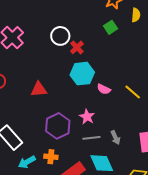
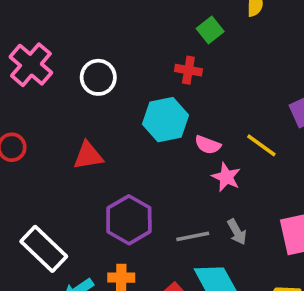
white circle: (60, 36) -> (98, 77), moved
red cross: (77, 47) -> (188, 70), moved, turned -32
pink star: (87, 117) -> (226, 177), moved

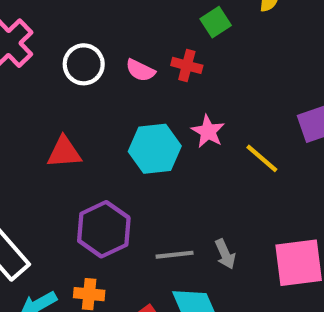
cyan hexagon: (166, 120) -> (155, 149), moved
pink semicircle: (208, 145) -> (140, 70), moved
pink star: (226, 177) -> (208, 131), moved

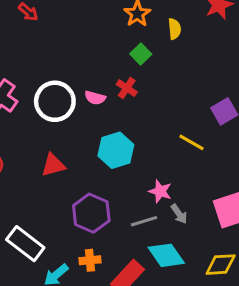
white circle: (84, 64) -> (55, 101), size x1.4
red cross: (187, 65) -> (127, 88), turned 30
pink star: (208, 131) -> (160, 191), moved

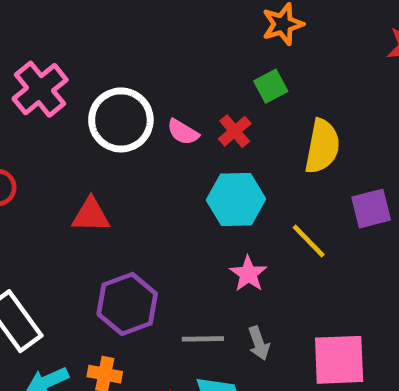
yellow semicircle: (174, 29) -> (322, 146), moved, size x1.6
cyan hexagon: (116, 150) -> (236, 199), moved
pink star: (160, 191) -> (248, 274), moved

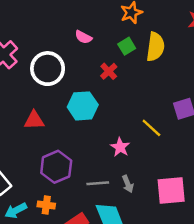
pink semicircle: (183, 132) -> (83, 37), moved
yellow semicircle: (322, 146) -> (155, 47), moved
cyan hexagon: (236, 199) -> (83, 106), moved

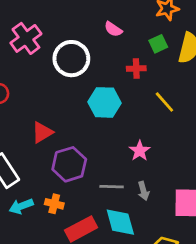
red cross: (109, 71) -> (136, 69), turned 35
red triangle: (34, 120) -> (42, 132), moved, turned -35
yellow line: (151, 128) -> (164, 102), moved

